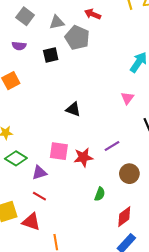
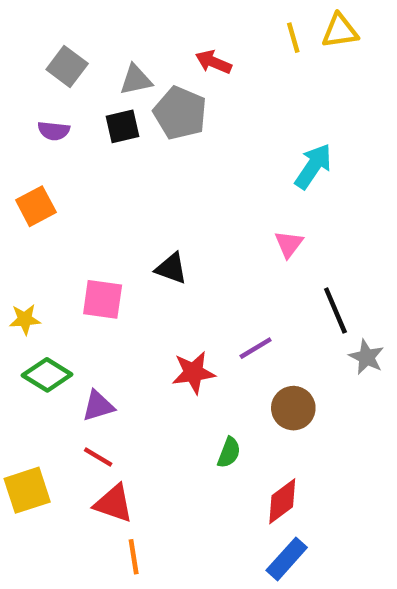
black square: (51, 55) -> (122, 126), moved
pink square: (59, 151) -> (103, 299), moved
red triangle: (31, 222) -> (114, 503), moved

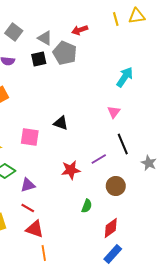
red arrow: (213, 62) -> (80, 30), turned -42
gray triangle: (136, 80) -> (45, 38), turned 42
black line: (335, 310) -> (123, 144), moved

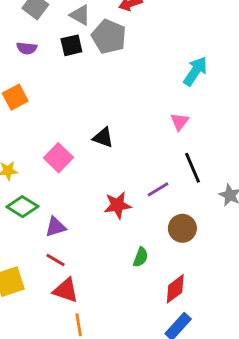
pink square: (30, 137) -> (58, 158), turned 36

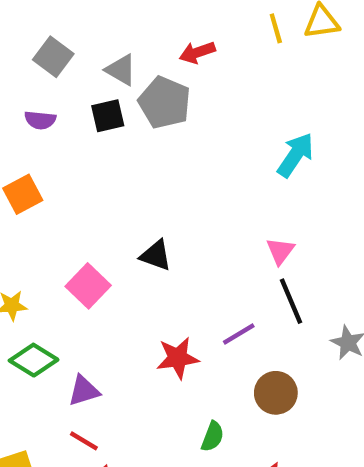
pink triangle: (180, 122) -> (280, 251), moved

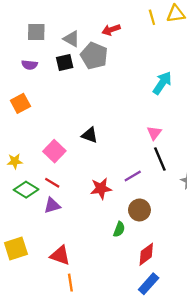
gray square: (53, 57) -> (36, 32), turned -36
brown circle: (276, 393) -> (139, 210), moved
red line: (84, 441) -> (52, 183), moved

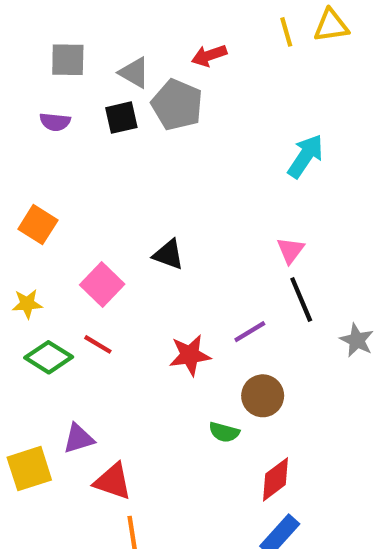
orange square: (20, 103) -> (38, 225), moved, turned -30
purple triangle: (52, 205) -> (79, 439), moved
green semicircle: (119, 229) -> (224, 432), turned 84

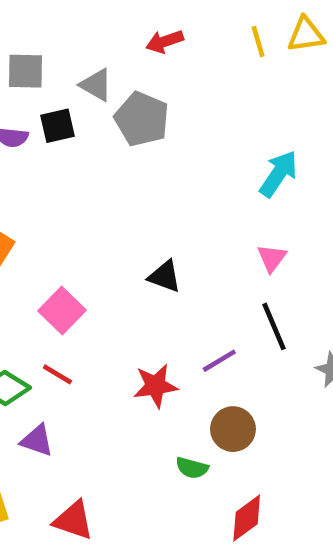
red arrow: (209, 55) -> (165, 41), moved
black square: (121, 118) -> (57, 126), moved
pink triangle: (290, 250) -> (272, 258), moved
black triangle: (168, 255) -> (165, 276), moved
purple triangle: (79, 439) -> (37, 440), moved, turned 36

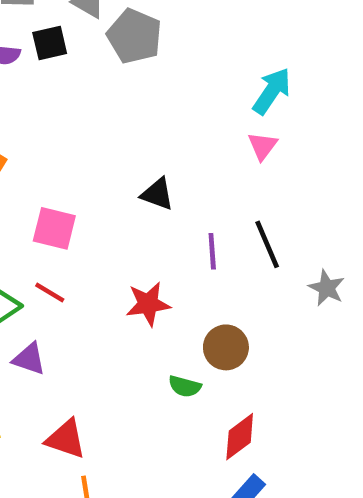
pink triangle: (272, 258) -> (263, 146), moved
pink square: (62, 311) -> (54, 228), turned -30
purple line: (219, 361) -> (212, 251), moved, turned -63

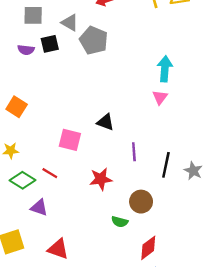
cyan arrow: (272, 91) -> (165, 69), turned -30
pink square: (54, 228) -> (70, 140), moved
black line: (267, 244) -> (166, 165), moved, turned 35

